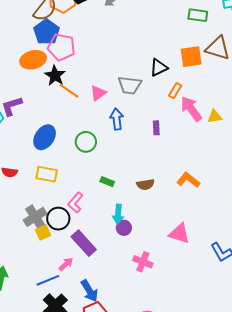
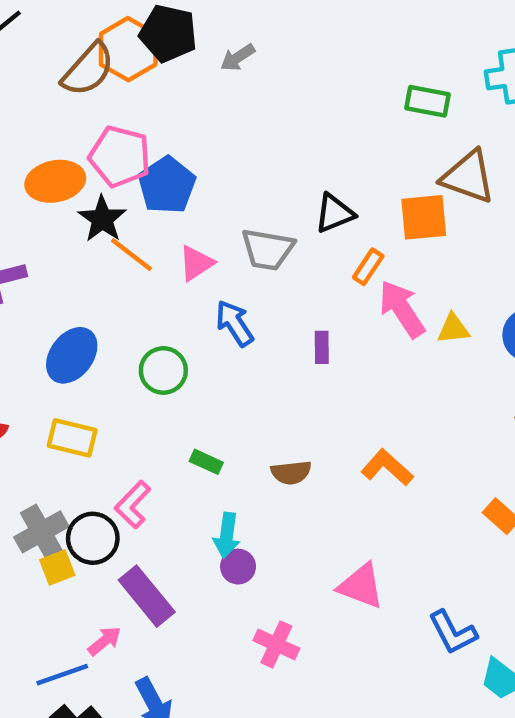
blue pentagon: (47, 32) -> (167, 185), moved
orange square: (191, 57) -> (424, 217), moved
blue arrow: (117, 119) -> (235, 323), turned -30

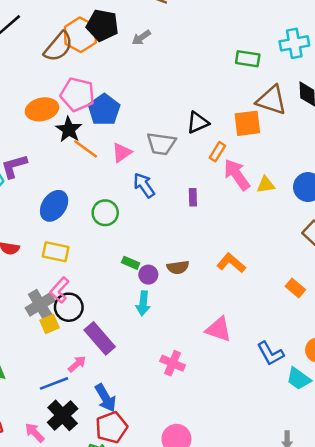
pink L-shape: (133, 505) -> (59, 290), moved
purple circle: (238, 567) -> (148, 275), moved

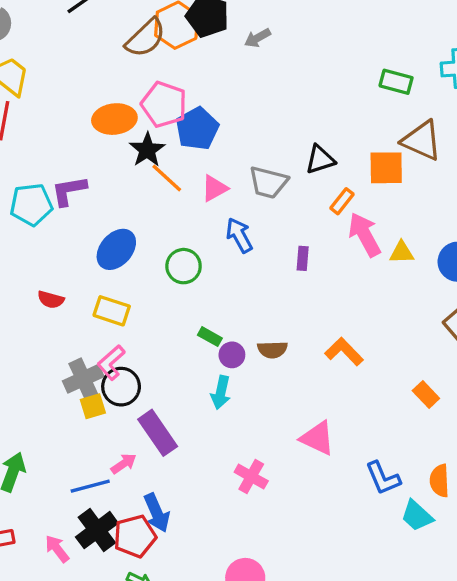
red pentagon: (111, 427) -> (135, 536), moved

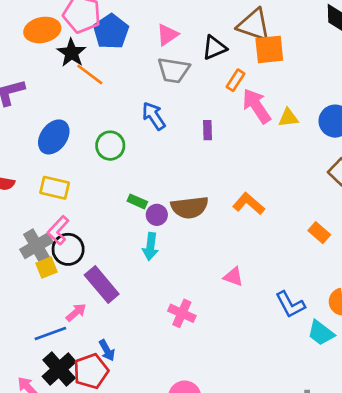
brown triangle: (422, 140) -> (254, 25), moved
pink triangle: (214, 188) -> (167, 35), moved
brown semicircle: (272, 350) -> (190, 207), size x1.5
pink triangle: (317, 438) -> (233, 277), size x0.7
blue arrow: (157, 513) -> (107, 350), size x0.7

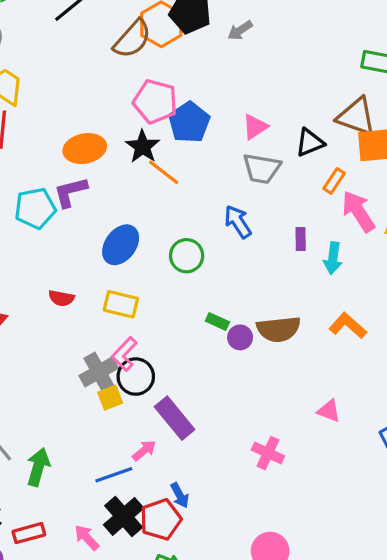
orange ellipse: (42, 30) -> (85, 149), moved
cyan arrow: (150, 247) -> (333, 258), moved

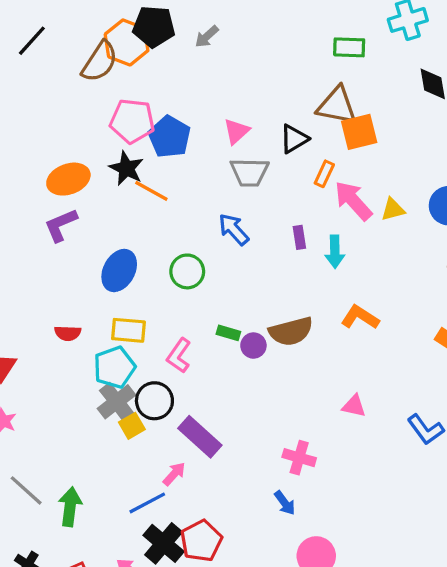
cyan pentagon: (35, 208) -> (114, 367), moved
pink L-shape: (124, 354) -> (179, 356), moved
blue arrow: (180, 495) -> (285, 503), moved

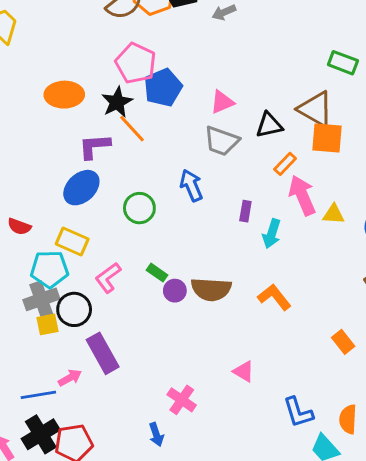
purple L-shape: (61, 225) -> (94, 146), moved

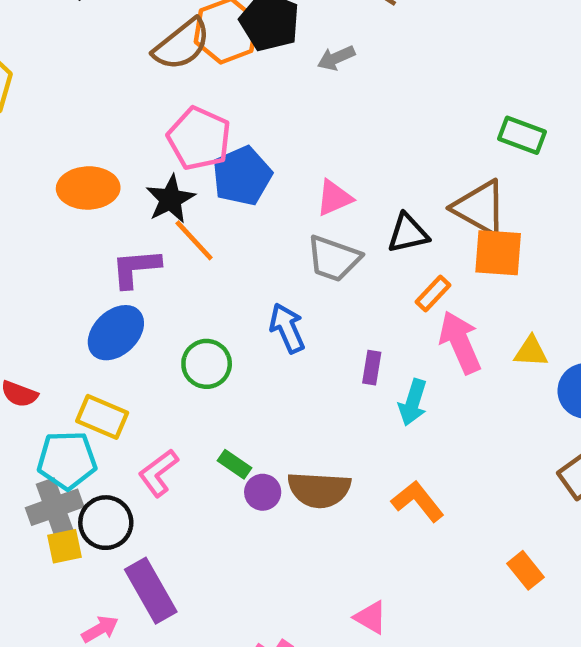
yellow triangle: (334, 214) -> (531, 352), moved

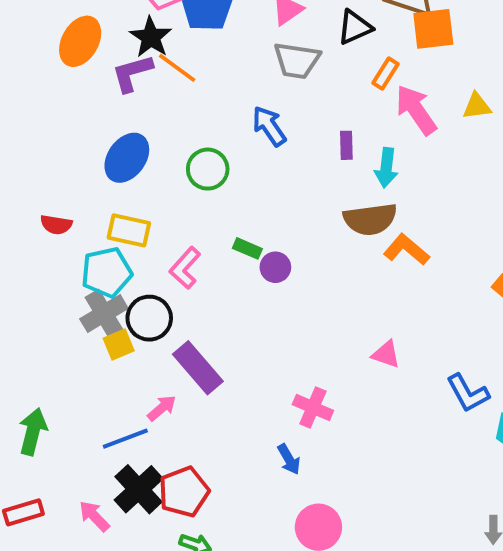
orange ellipse: (88, 188) -> (80, 41), turned -48
purple L-shape: (136, 268) -> (132, 73), moved
brown semicircle: (319, 490) -> (370, 219), moved

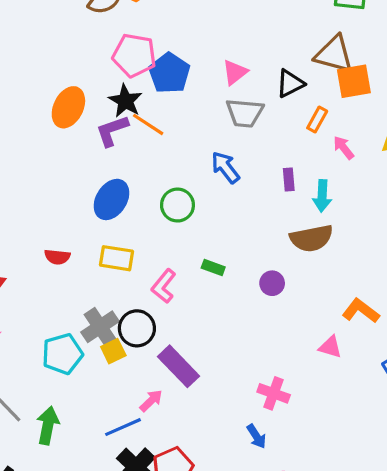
pink arrow: (416, 110) -> (344, 148), size x0.6
orange L-shape: (406, 250) -> (361, 311), moved
purple circle: (275, 267) -> (272, 283), moved
cyan pentagon: (107, 272) -> (62, 354), moved

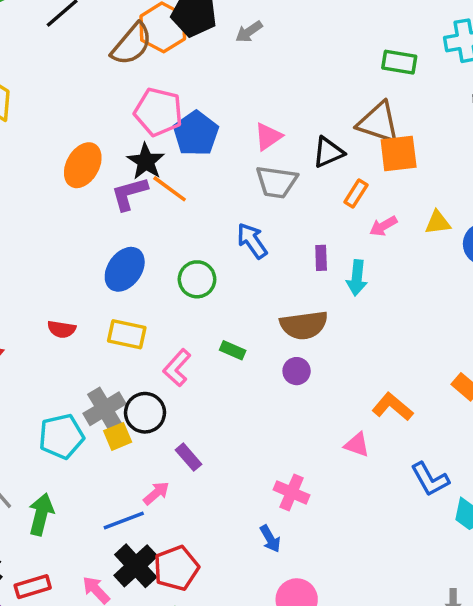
pink arrow: (344, 148) -> (383, 226), turned -85
brown semicircle: (311, 238) -> (304, 325), moved
purple rectangle: (179, 366) -> (189, 457), size x0.6

